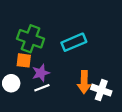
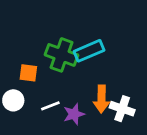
green cross: (31, 39) -> (61, 55), moved
purple star: (41, 73) -> (74, 114), moved

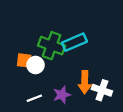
white circle: (13, 100) -> (35, 65), moved
white line: (50, 106) -> (34, 98), moved

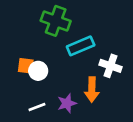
green cross: (52, 46) -> (56, 21), moved
white cross: (102, 90) -> (111, 66), moved

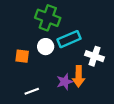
white circle: (38, 71) -> (46, 47), moved
purple star: (67, 103) -> (65, 82), moved

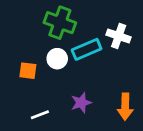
white cross: (95, 56) -> (119, 36), moved
orange arrow: (79, 76) -> (125, 107), moved

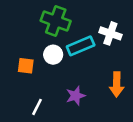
orange arrow: (125, 107) -> (117, 85), moved
white line: (40, 115) -> (37, 107), turned -42

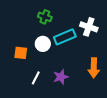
green cross: (56, 21) -> (45, 17), size x0.6
white line: (37, 107) -> (36, 78), moved

